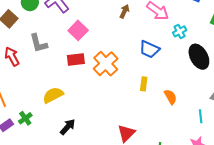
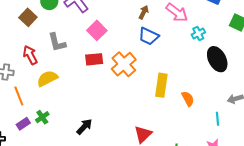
blue trapezoid: (149, 49) -> (149, 36), moved
yellow rectangle: (144, 84) -> (161, 85), size x1.6
yellow semicircle: (53, 95) -> (47, 78), moved

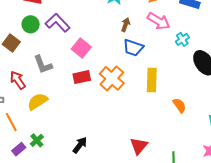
yellow rectangle: (161, 85) -> (152, 80), moved

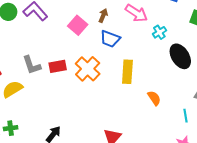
pink square: (81, 48) -> (78, 25), moved
gray L-shape: (43, 64) -> (32, 65), moved
green cross: (37, 140) -> (11, 128), turned 32

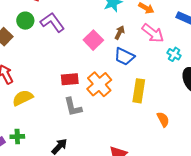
cyan cross: (159, 32) -> (174, 54), turned -32
gray L-shape: (32, 65) -> (73, 107), moved

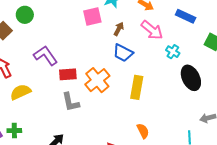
purple L-shape: (52, 22) -> (46, 56), moved
pink square: (93, 40) -> (92, 16), moved, turned 30
orange semicircle: (163, 119) -> (143, 131), moved

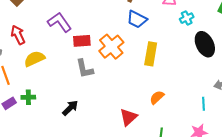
cyan cross: (173, 52) -> (187, 18), turned 32
orange semicircle: (143, 131) -> (157, 97), turned -105

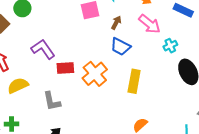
gray L-shape: (85, 69) -> (52, 101), moved

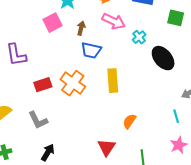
purple L-shape: (43, 49) -> (16, 55), moved, turned -140

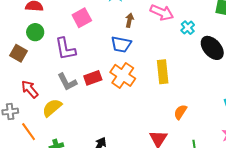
pink square: (53, 23) -> (82, 18), moved
blue trapezoid: (91, 50) -> (121, 44), moved
gray L-shape: (38, 120) -> (67, 82), moved

